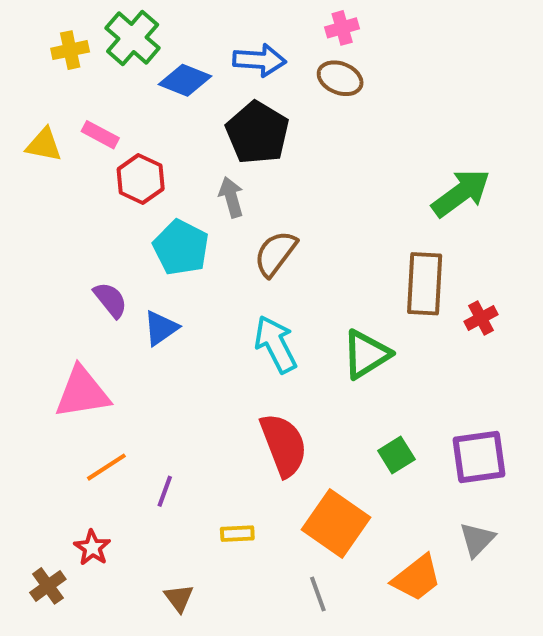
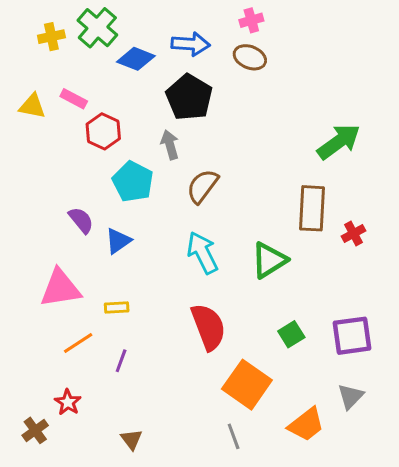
yellow rectangle: (237, 534) -> (117, 308), moved

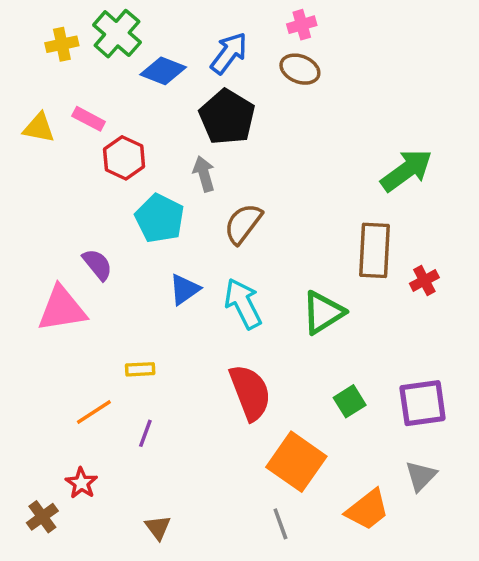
blue arrow: (191, 44) -> (229, 53), turned -57
blue triangle: (118, 241) -> (184, 289), moved
pink triangle: (60, 288) -> (62, 309), moved

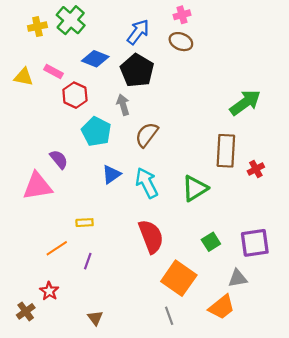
blue diamond: (163, 71) -> (95, 59), moved
gray triangle: (421, 476) -> (238, 278), moved, turned 36

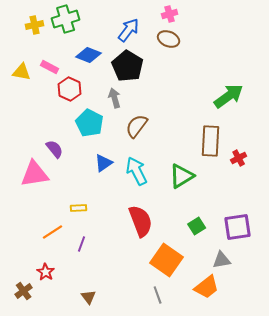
green cross: (71, 20) -> (66, 19), turned 32

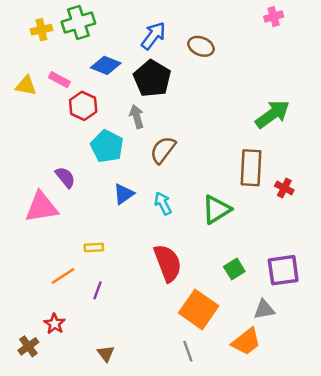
pink cross: (170, 14) -> (274, 17), moved
red cross: (239, 158) -> (284, 188), turned -35
cyan arrow: (137, 171) -> (163, 203), size x0.7

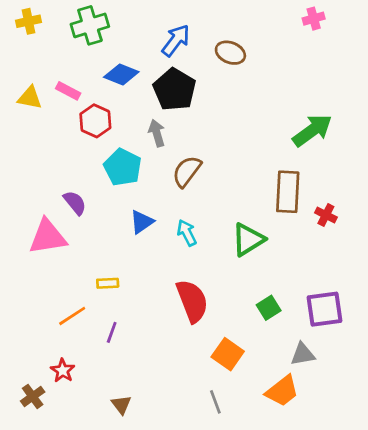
yellow cross: (41, 30) -> (29, 21), moved
orange square: (199, 309) -> (228, 354), size x0.7

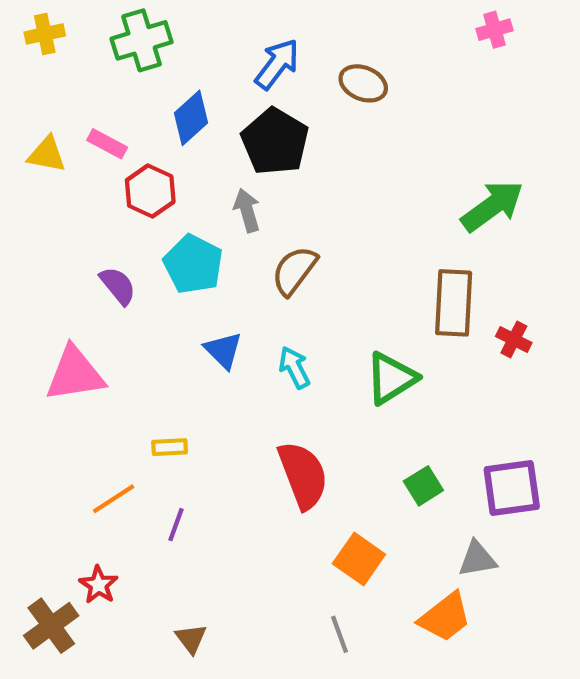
blue diamond: (121, 74) -> (191, 118), turned -64
purple semicircle: (75, 203) -> (118, 286), moved
blue triangle: (142, 222) -> (223, 350), turned -40
brown cross: (33, 396) -> (51, 626), size x1.4

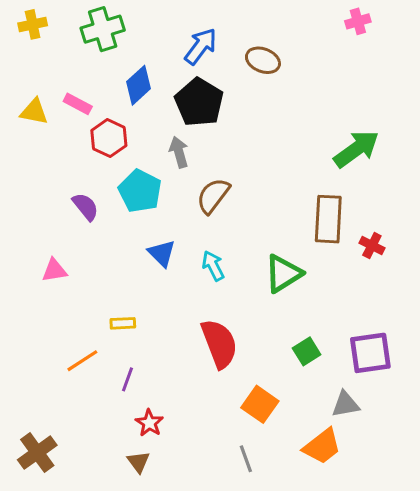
pink triangle: (75, 374) -> (54, 270), size x0.6
red star: (99, 585) -> (149, 423), moved

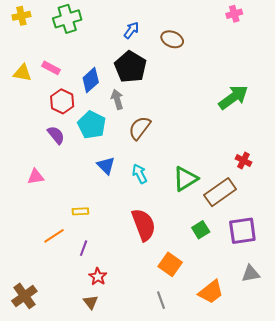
blue arrow: (201, 46) -> (131, 30), size x0.7
blue diamond: (138, 85) -> (91, 80), moved
red hexagon: (109, 138) -> (62, 101), moved
brown rectangle: (328, 219) -> (220, 192), moved, turned 52
gray triangle: (345, 404) -> (251, 274), moved

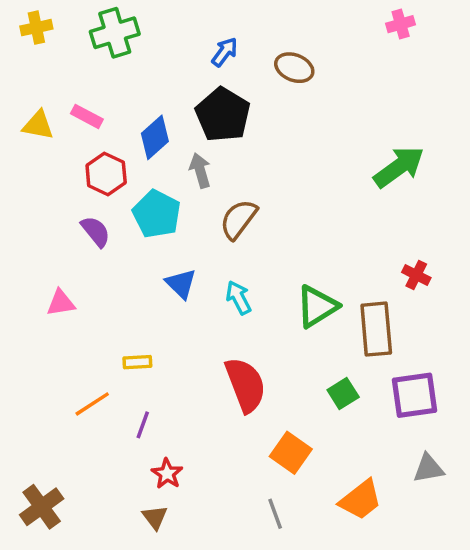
brown rectangle: (220, 192) -> (376, 329), turned -60

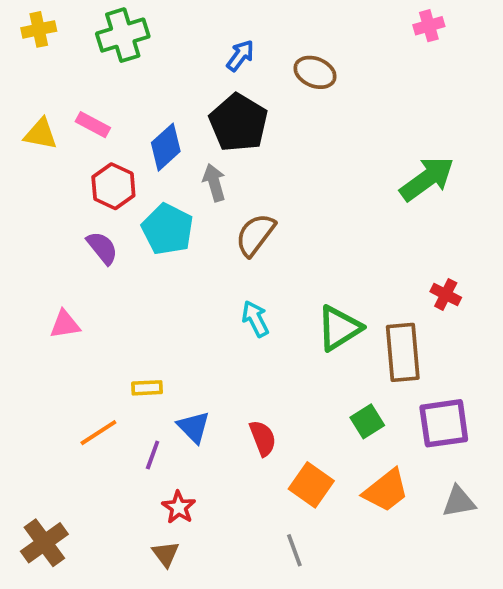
blue triangle: (181, 284) -> (194, 427), moved
red semicircle: (245, 385) -> (263, 438), moved, size x0.6
orange trapezoid: (361, 500) -> (386, 490), moved

